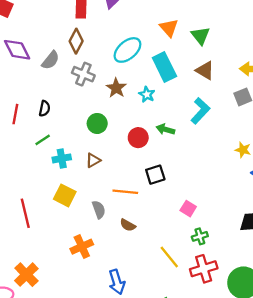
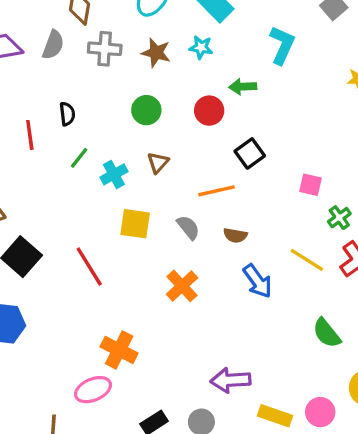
blue arrow: (117, 282) -> (258, 281), moved

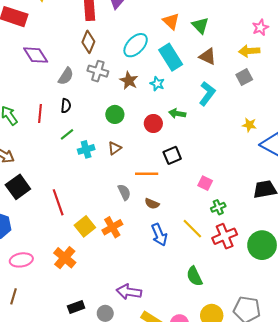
gray semicircle: (53, 45) -> (66, 76), moved
yellow square: (135, 224) -> (85, 226), moved, turned 30
pink ellipse: (93, 390) -> (21, 260), moved

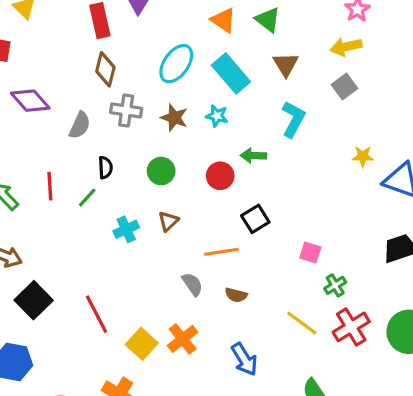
brown triangle: (208, 57) -> (286, 64), turned 42
black semicircle: (66, 106) -> (105, 168), moved
green line: (67, 134) -> (87, 198), moved
blue arrow: (159, 235) -> (244, 359), moved

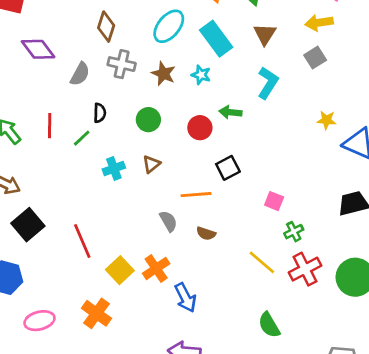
blue arrow: (244, 359) -> (185, 298), moved

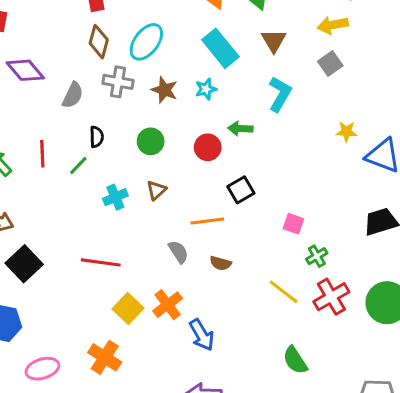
cyan ellipse: (169, 26) -> (146, 42), moved
cyan star: (201, 75) -> (206, 89), turned -30
red line: (82, 241) -> (101, 262), moved, turned -56

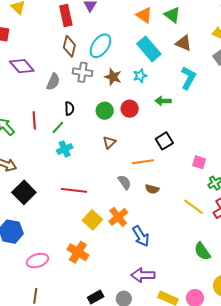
brown triangle: (274, 41) -> (184, 43), turned -36
red circle: (208, 147) -> (130, 109), moved
cyan cross: (115, 197) -> (65, 149), moved

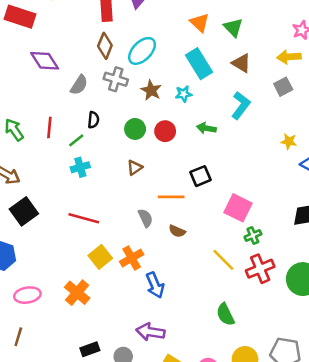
pink square: (199, 162) -> (238, 208), size x1.6

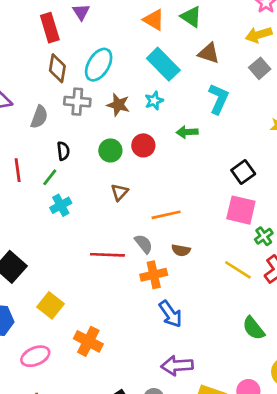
black square: (200, 176) -> (243, 172), moved
red line: (84, 218) -> (107, 255), moved
yellow square: (100, 257) -> (50, 305), moved
orange cross: (132, 258) -> (154, 275), moved, turned 30

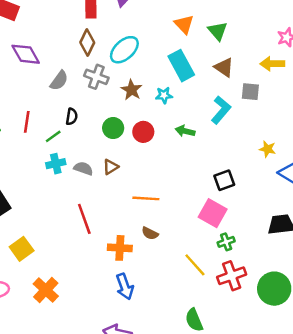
gray square: (260, 68) -> (250, 92), moved, turned 30
gray semicircle: (144, 244) -> (83, 168), moved, turned -48
red line: (107, 255) -> (84, 219), turned 52

